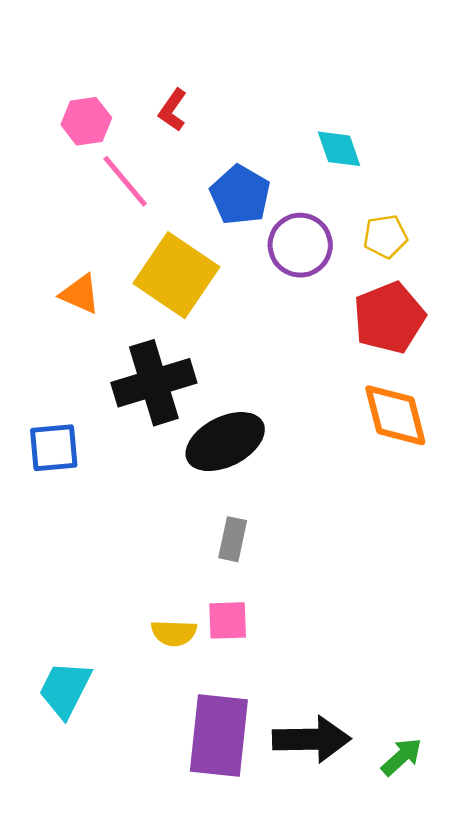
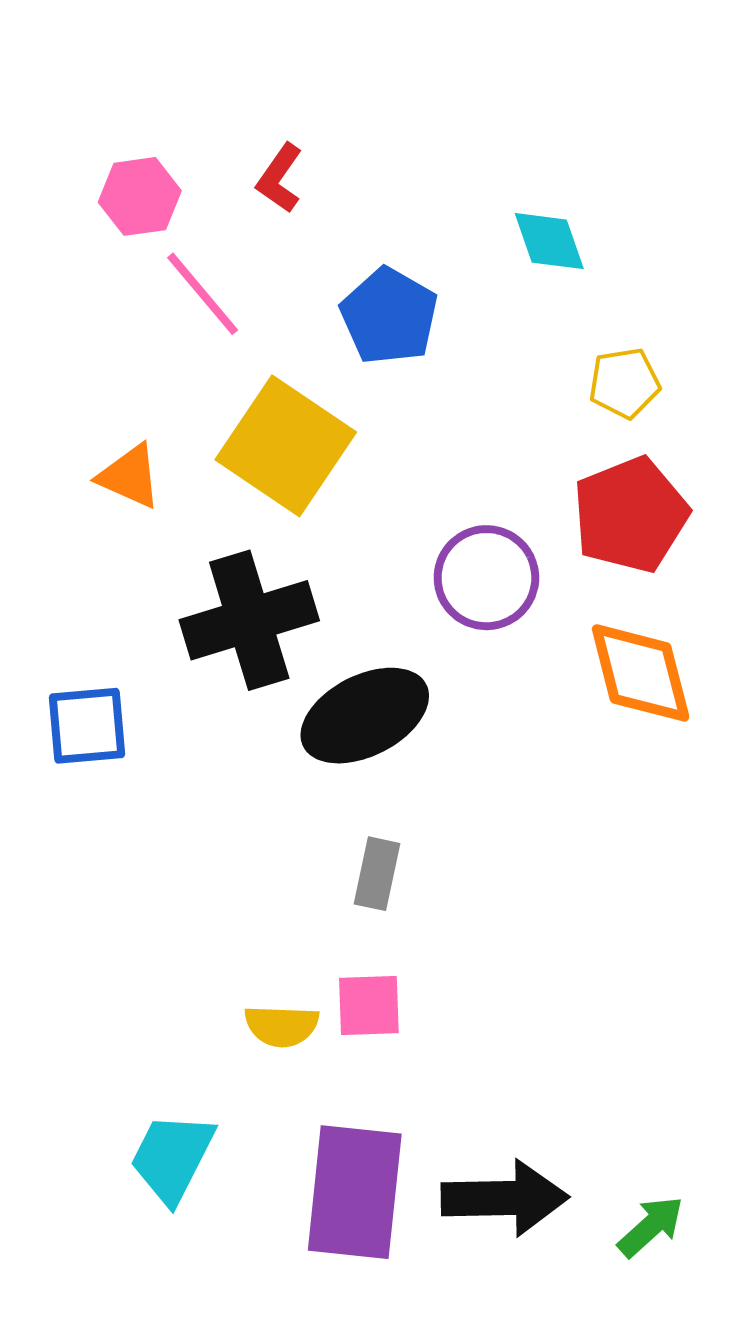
purple circle: (300, 245) -> (486, 578), moved
cyan trapezoid: (65, 689) -> (172, 1158), moved

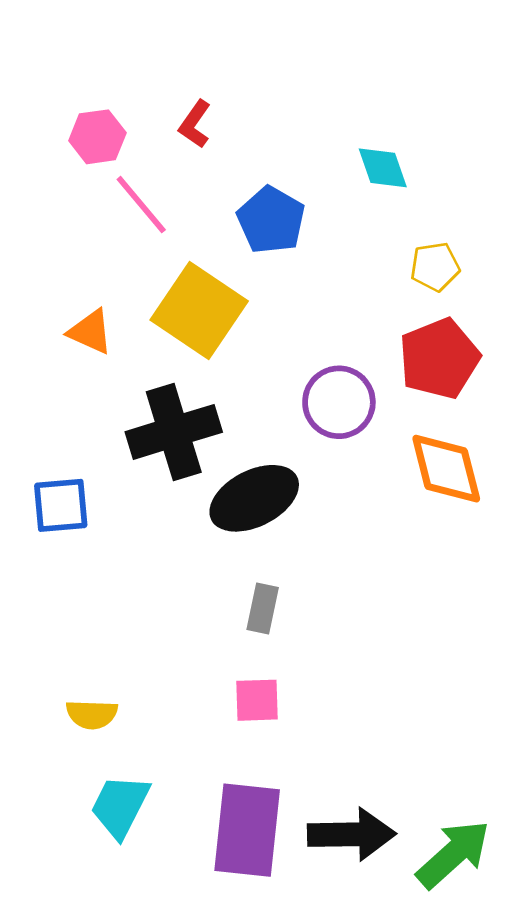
yellow semicircle: (282, 1026) -> (92, 714), moved
green arrow: (651, 1227) -> (453, 854), size x1.6

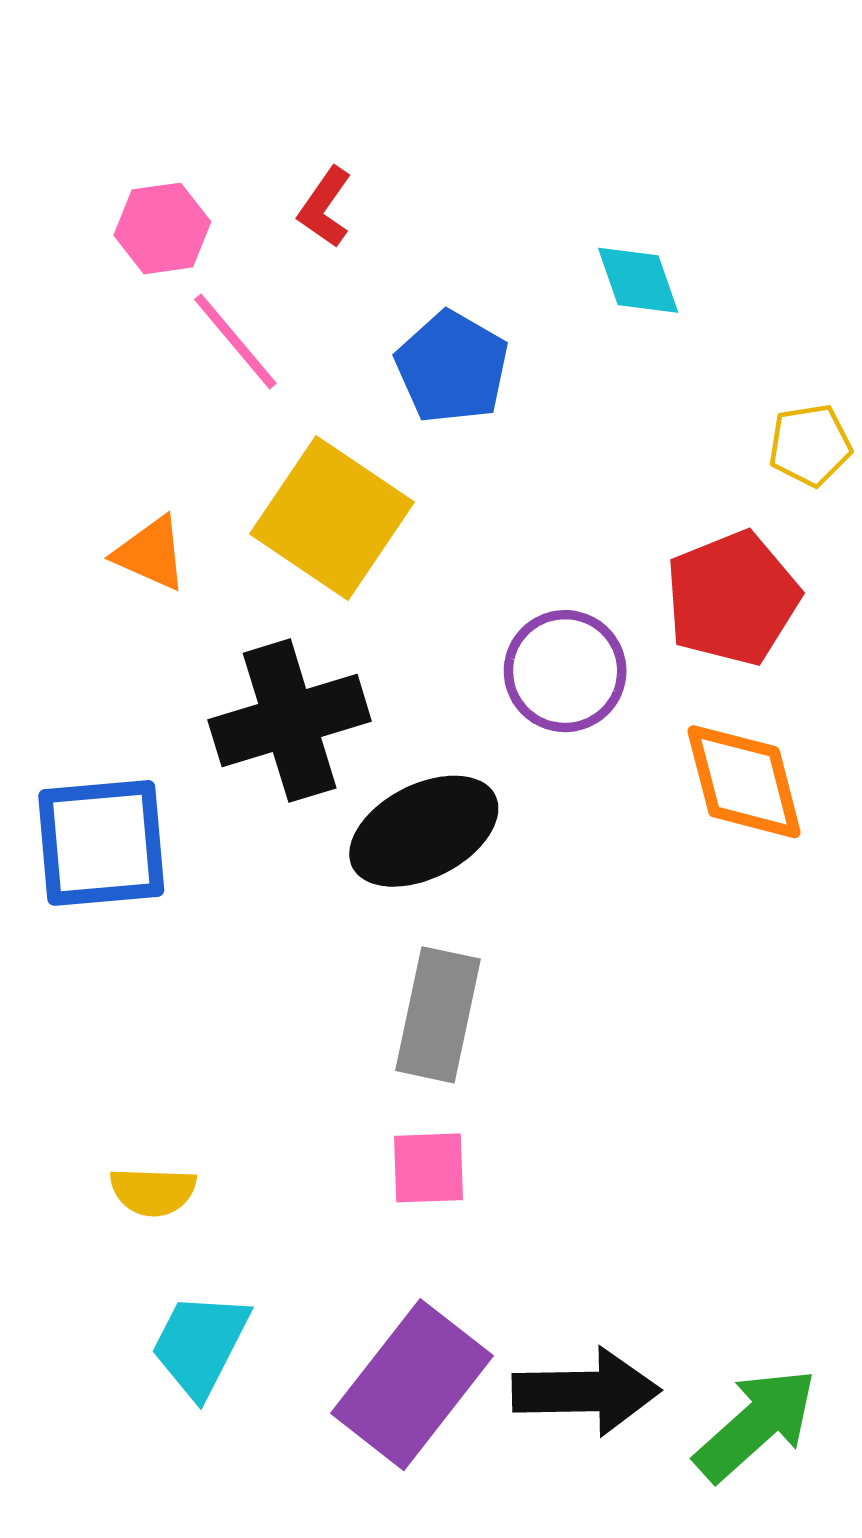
yellow pentagon: (435, 267) -> (810, 445), moved
blue square: (61, 505) -> (101, 843), size x1.4
gray rectangle: (263, 608) -> (438, 1015), size x1.6
purple rectangle: (247, 830) -> (412, 1385), turned 32

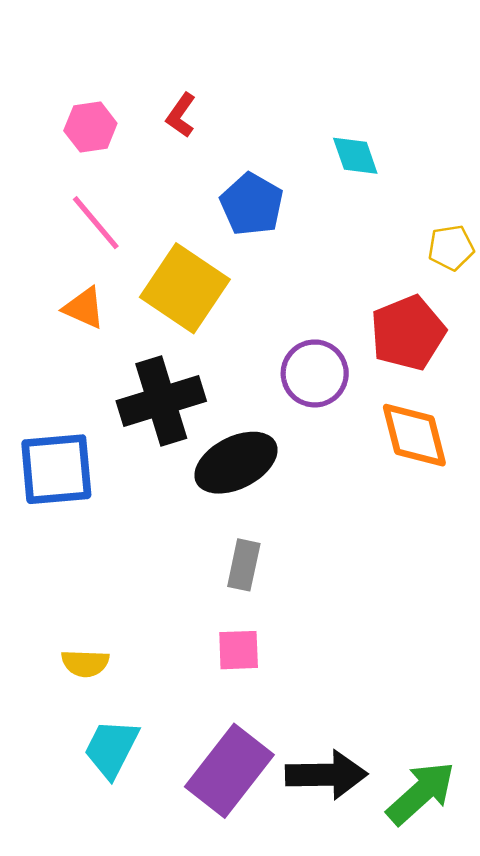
pink line: (235, 341) -> (96, 223), moved
gray rectangle: (438, 1015) -> (244, 565), size x0.7

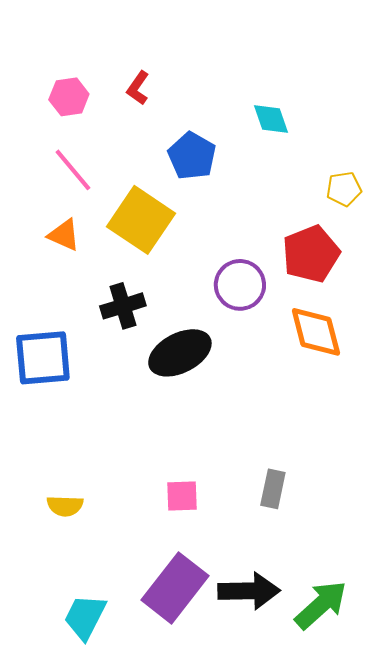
black cross: (161, 401) -> (123, 306), size x0.7
gray rectangle: (244, 565) -> (273, 489), moved
cyan trapezoid: (111, 748) -> (85, 617), moved

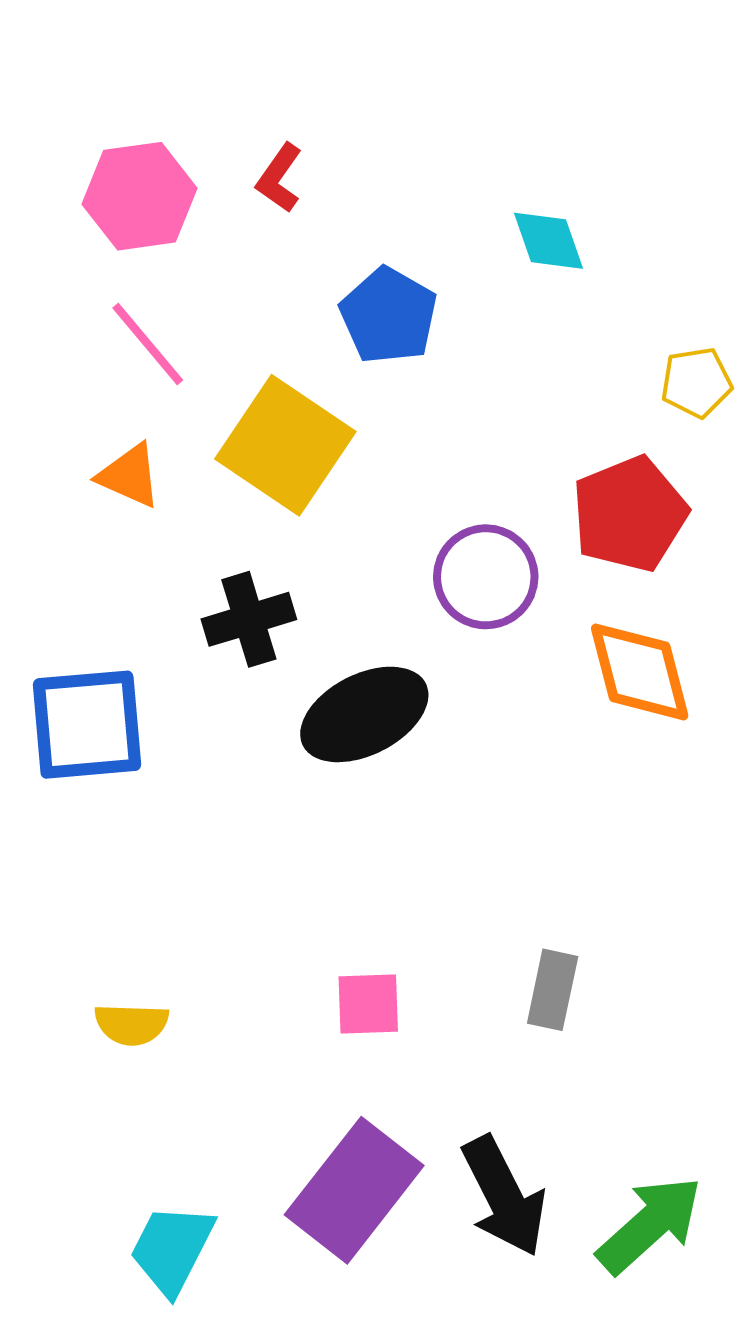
pink hexagon: (69, 97) -> (140, 196), size x1.4
black arrow: (249, 591) -> (504, 1196), turned 64

